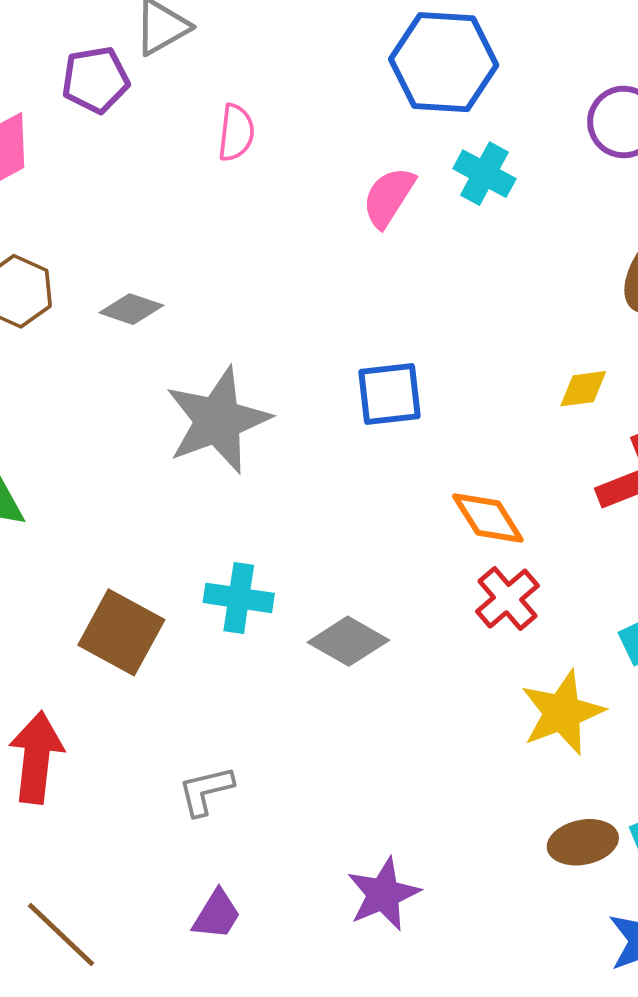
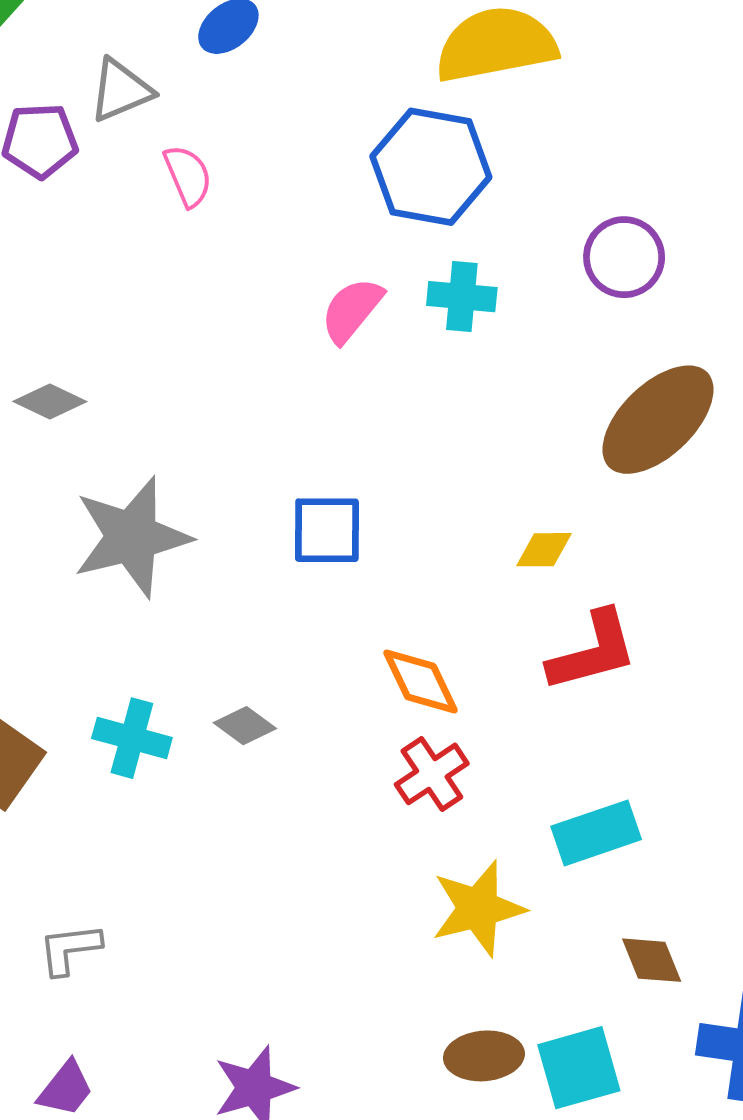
pink semicircle: (236, 133) -> (188, 176), moved, turned -36
cyan cross: (484, 174) -> (462, 297), turned -30
gray diamond: (348, 641) -> (245, 726), moved, size x0.7

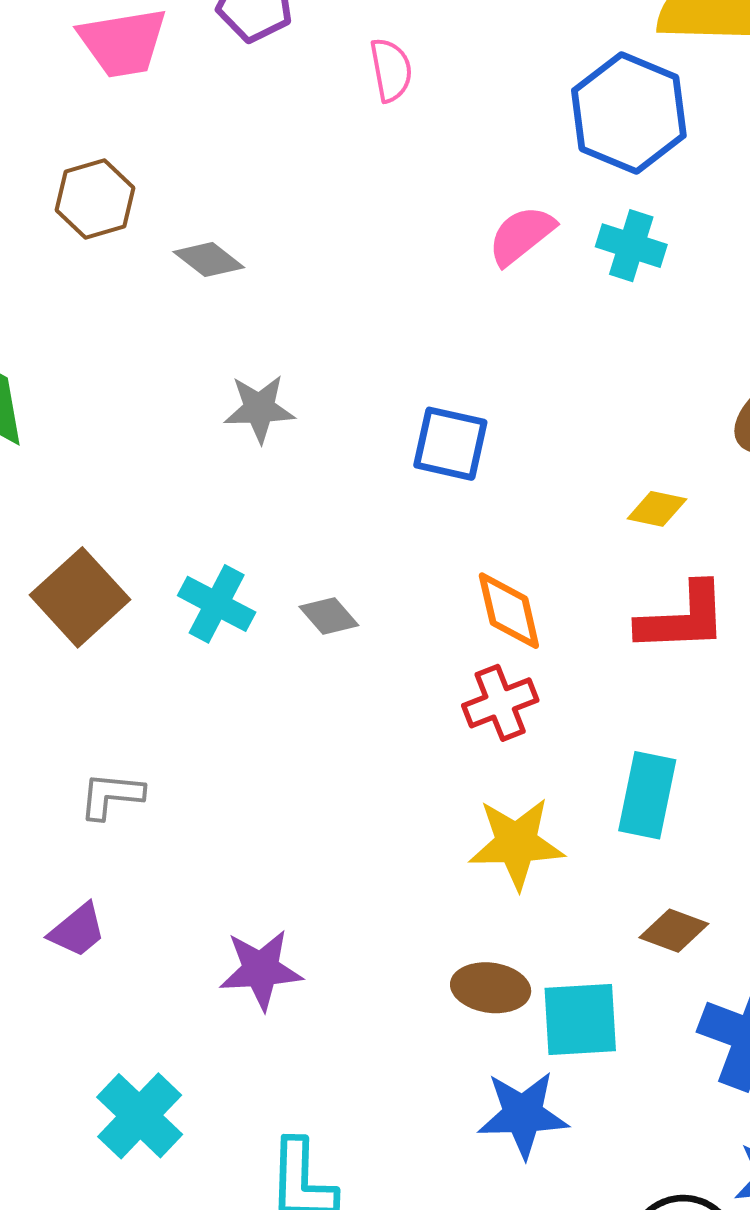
gray star: (132, 537) -> (259, 409), size x0.6
cyan rectangle: (596, 833) -> (647, 795), turned -72
brown diamond: (652, 960) -> (674, 931), turned -60

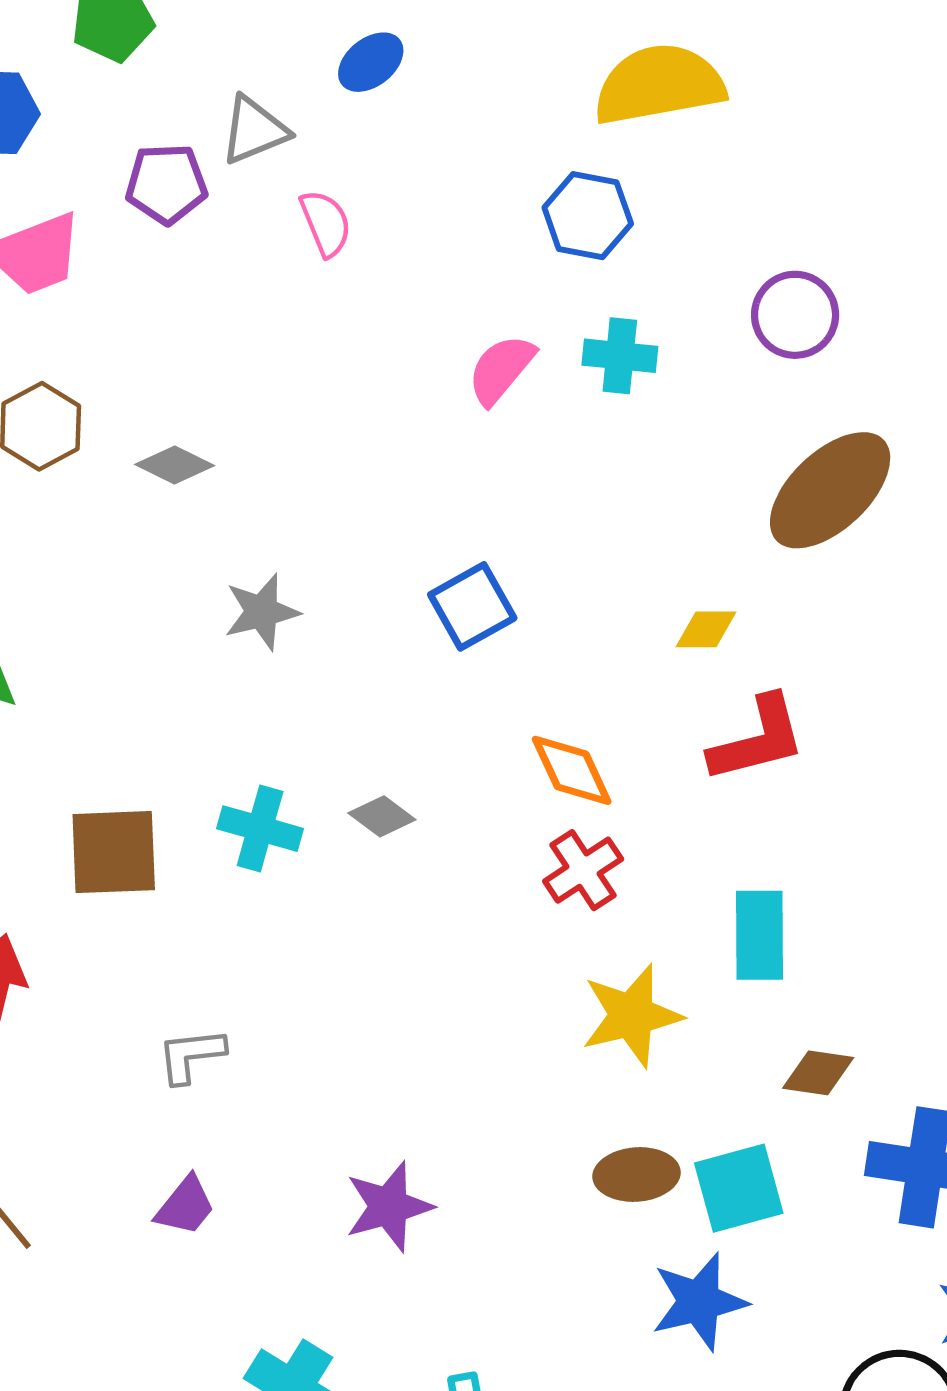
blue hexagon: (629, 113) -> (588, 216), size x0.7
blue square: (450, 444) -> (472, 606), turned -30
brown square: (80, 597) -> (114, 852), turned -38

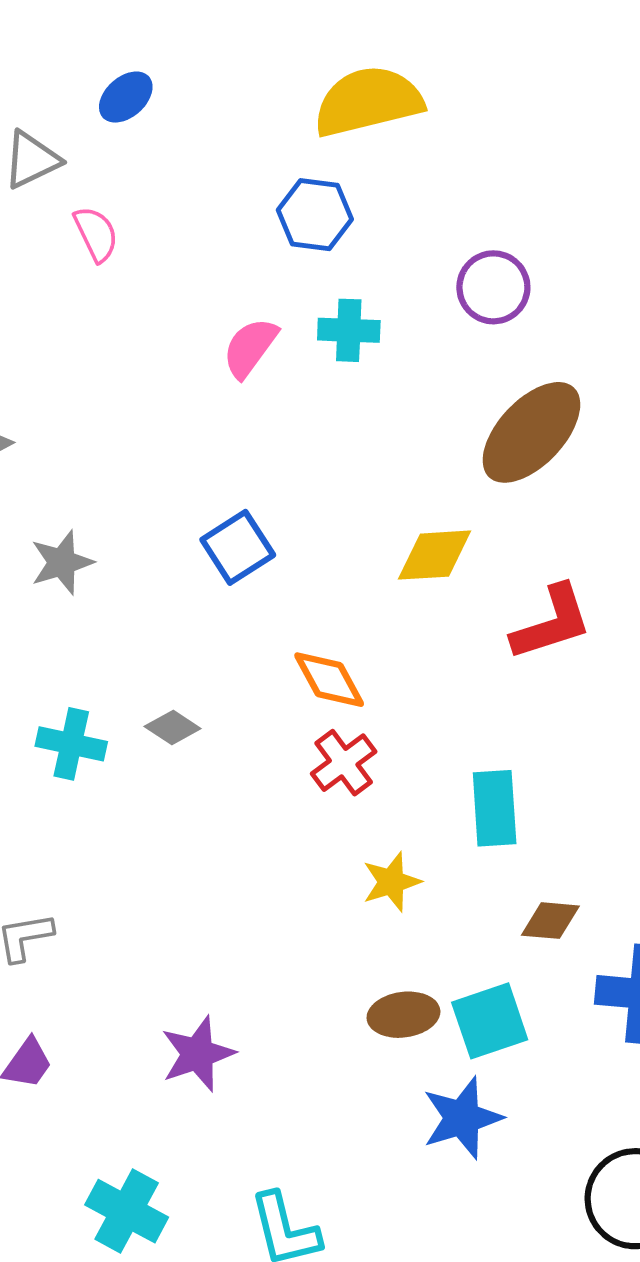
yellow diamond: (706, 629) -> (435, 555), size x1.5
red L-shape: (758, 739) -> (552, 623), moved
yellow star: (632, 1016) -> (391, 882), size x0.7

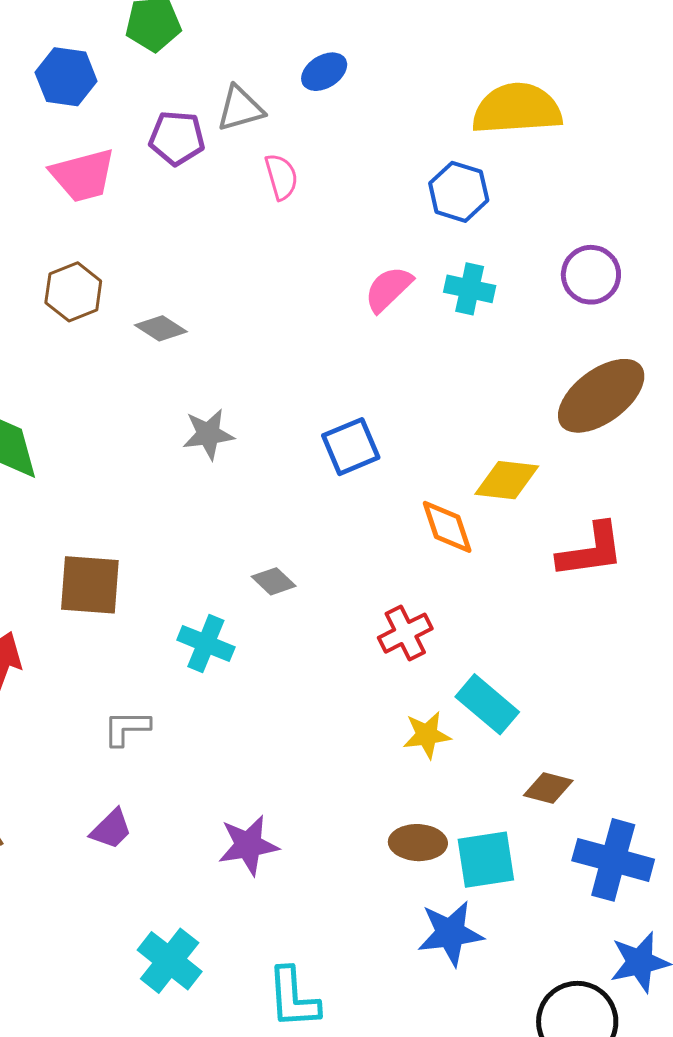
orange diamond: (329, 680) -> (447, 527), moved
cyan cross: (71, 744) -> (206, 644), moved
cyan rectangle: (495, 808) -> (487, 704), moved, turned -56

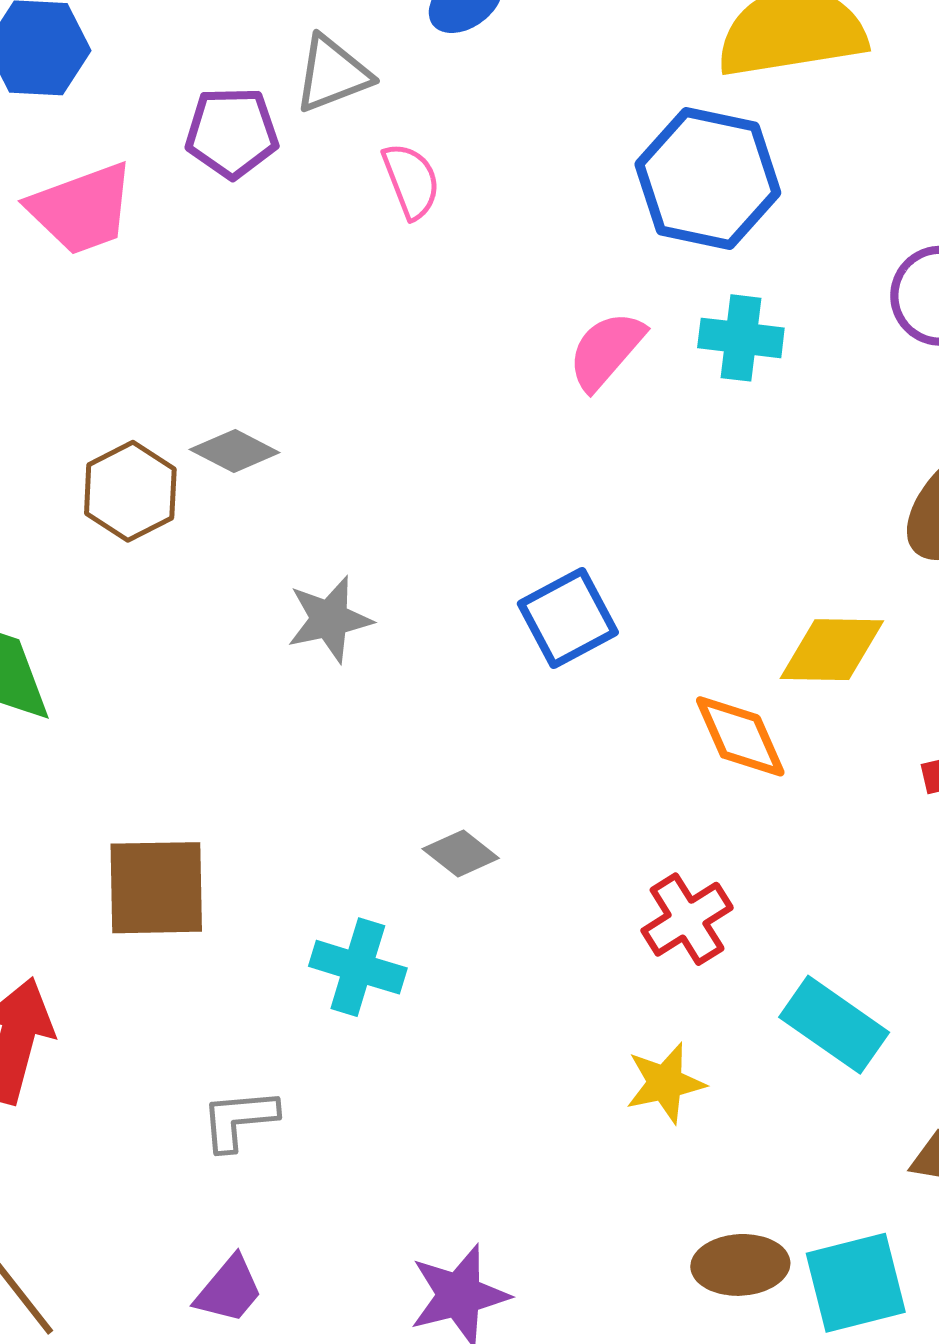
blue hexagon: (459, 192) -> (708, 178), size x1.4
brown hexagon: (73, 292) -> (130, 491), moved
yellow star: (427, 735) -> (665, 1083), moved

